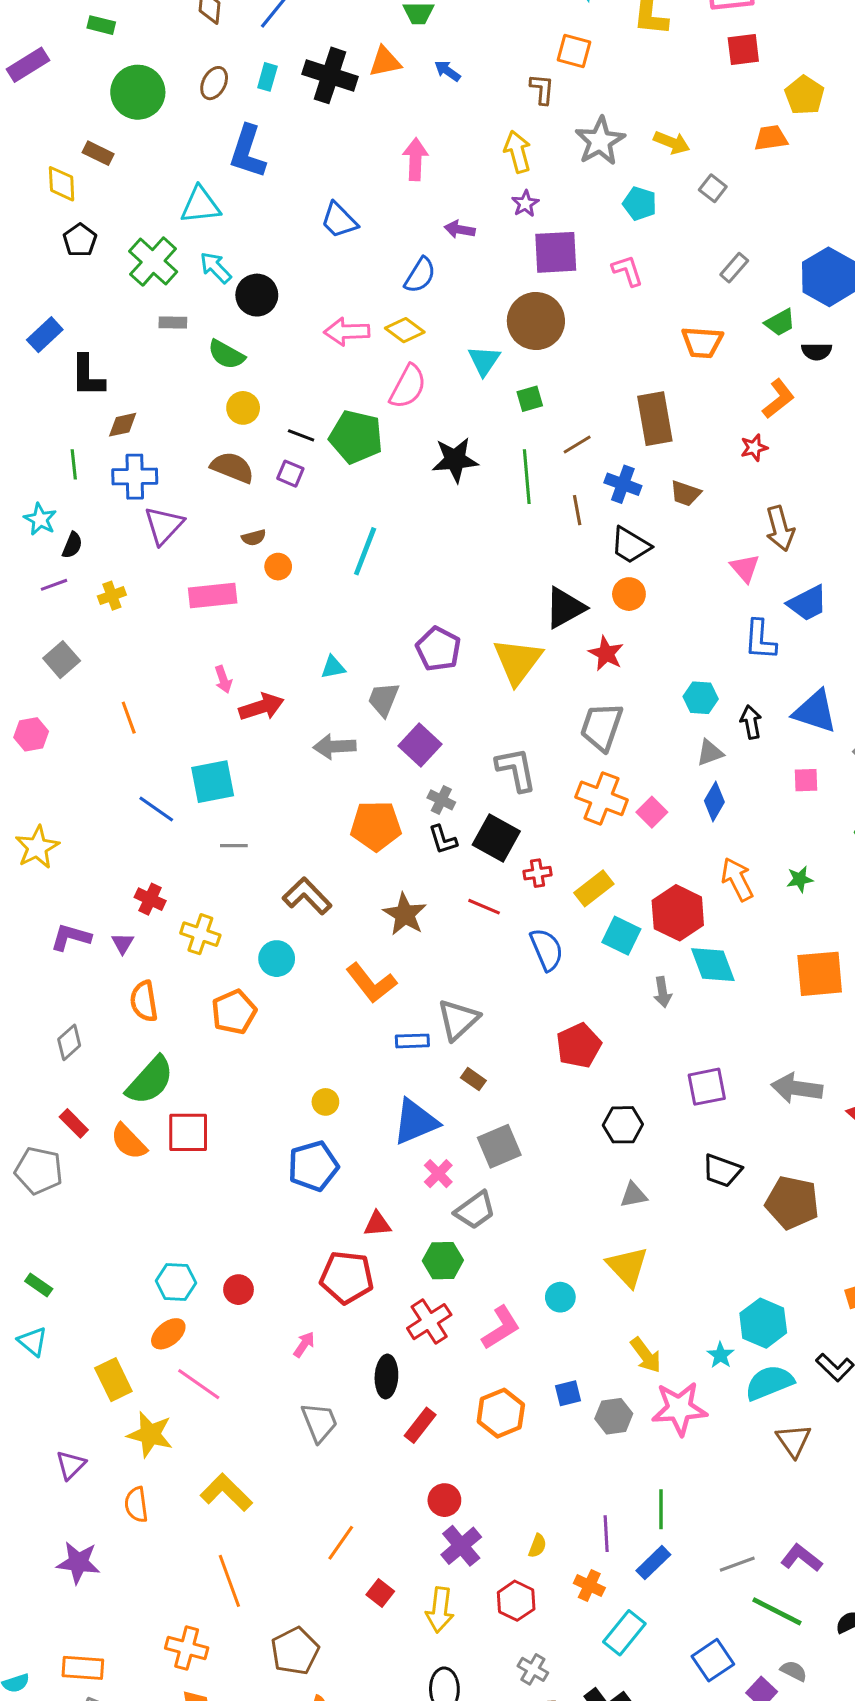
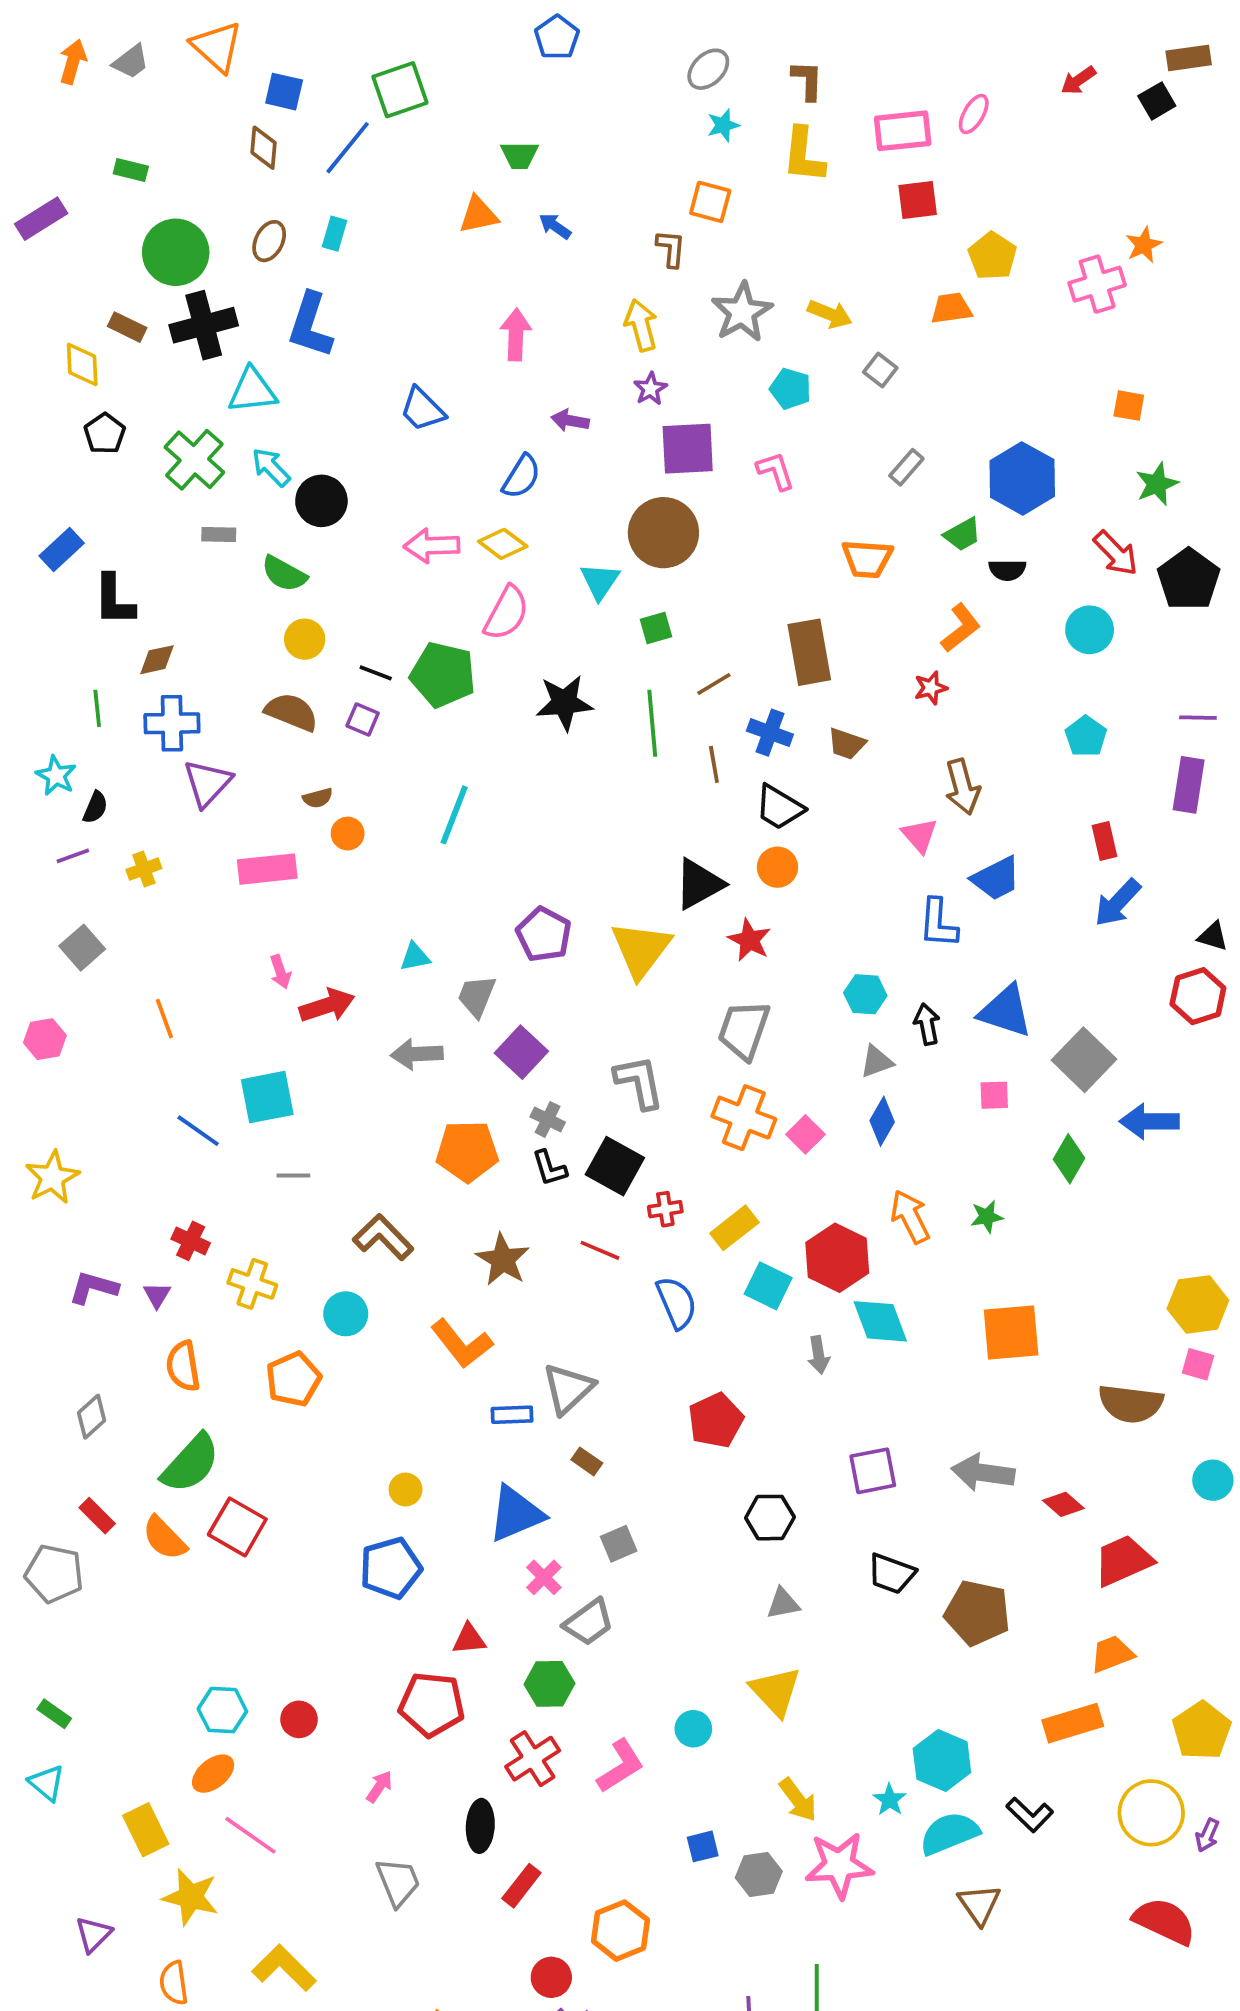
black cross: (330, 75) -> (204, 325), moved, turned -33
red square: (188, 1132) -> (237, 1527), turned 30
gray square: (499, 1146) -> (619, 1544), size x0.7
orange hexagon: (501, 1413) -> (620, 1931), moved

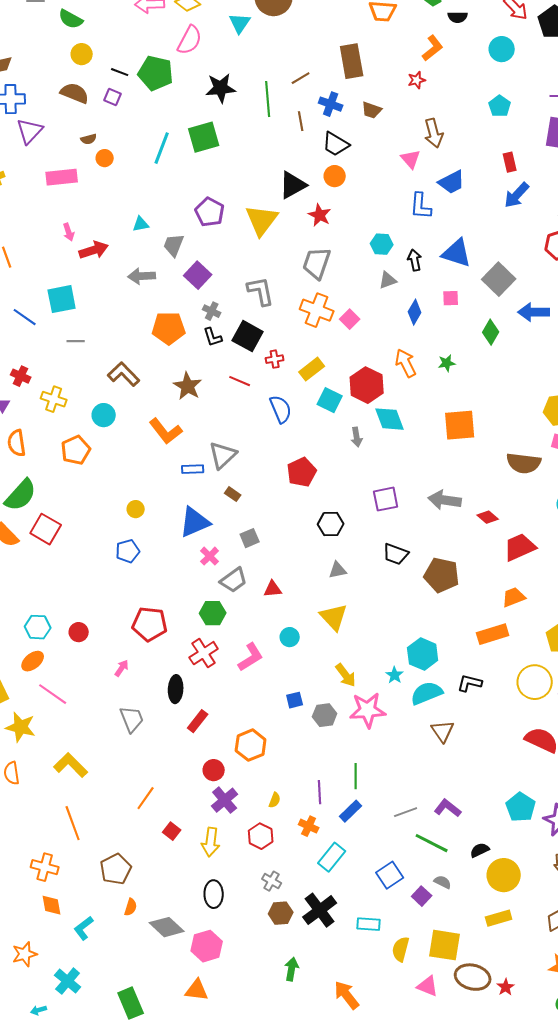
green square: (656, 628) -> (204, 137), moved, size x1.8
blue diamond: (882, 1121) -> (415, 312), moved
blue pentagon: (391, 1568) -> (128, 551), size x0.7
red triangle: (469, 1639) -> (273, 589), moved
black L-shape: (1030, 1815) -> (470, 683), turned 150

